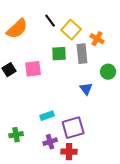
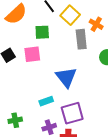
green square: (59, 54) -> (42, 32), moved
blue triangle: (86, 89) -> (66, 77), moved, size x1.6

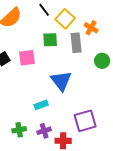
green square: (42, 32) -> (50, 40), moved
purple square: (72, 113) -> (85, 121), moved
green cross: (15, 120) -> (19, 130), moved

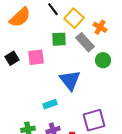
gray rectangle: (76, 43) -> (85, 42), turned -36
green circle: (102, 61) -> (103, 60), moved

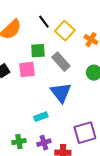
green square: (59, 39) -> (38, 51), moved
gray rectangle: (85, 42) -> (61, 62), moved

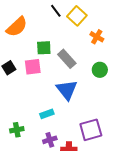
black line: (44, 22) -> (56, 11), moved
yellow square: (65, 31) -> (77, 16), moved
green cross: (19, 142) -> (17, 130), moved

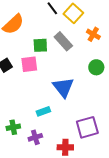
gray rectangle: (67, 59) -> (63, 41), moved
purple cross: (50, 140) -> (35, 137), moved

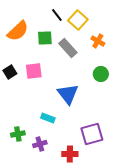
green square: (40, 45) -> (45, 38), moved
cyan rectangle: (43, 111) -> (48, 118), turned 40

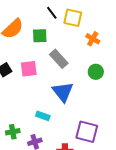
yellow square: (78, 20) -> (73, 18), turned -30
gray rectangle: (68, 48) -> (59, 59), moved
purple square: (92, 134) -> (87, 132), turned 30

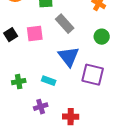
green cross: (13, 132) -> (19, 82), moved
purple square: (87, 132) -> (93, 75), moved

